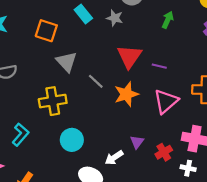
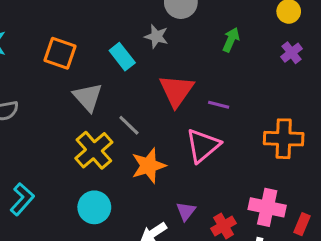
cyan rectangle: (83, 14) -> (122, 57), moved
orange star: (126, 94) -> (149, 166), moved
yellow cross: (53, 101) -> (94, 150), moved, turned -32
pink triangle: (166, 101) -> (203, 146), moved

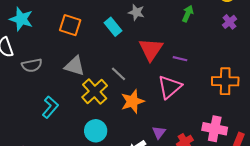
gray triangle: (88, 97) -> (75, 66), moved, turned -30
cyan L-shape: (22, 199) -> (50, 107), moved

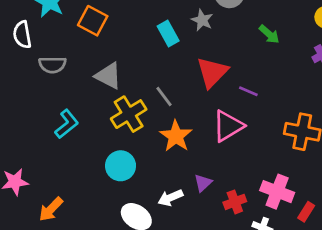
green arrow: (188, 14) -> (269, 34), turned 98
orange square: (70, 25) -> (93, 21), moved
orange star: (132, 101) -> (176, 136), turned -30

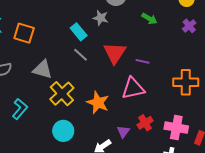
gray line: (164, 97) -> (81, 55), moved
pink triangle: (228, 126) -> (133, 88), turned 30
red cross: (235, 202) -> (145, 123), moved

